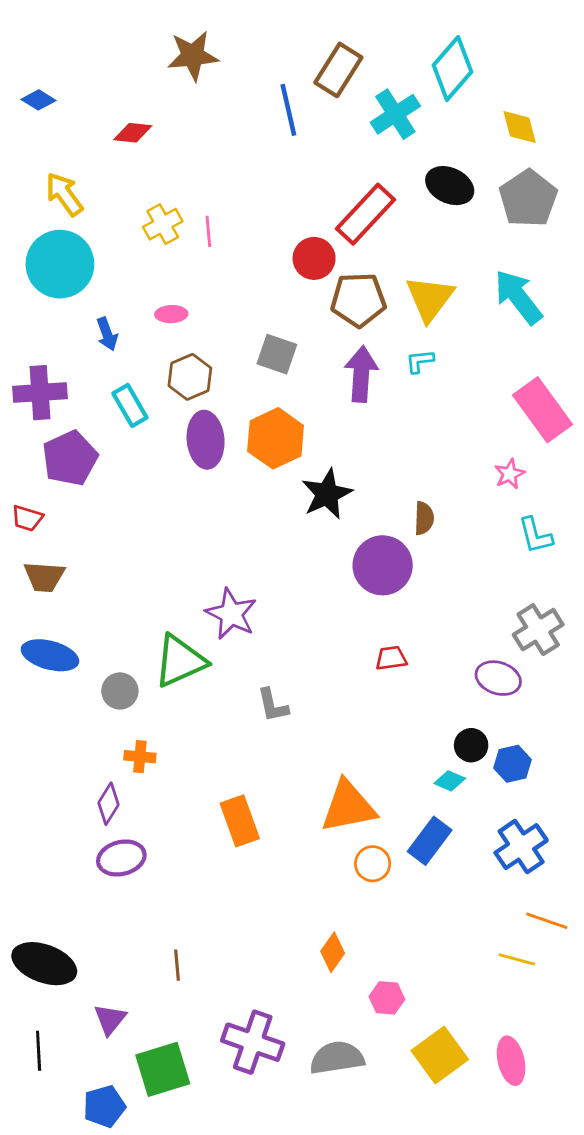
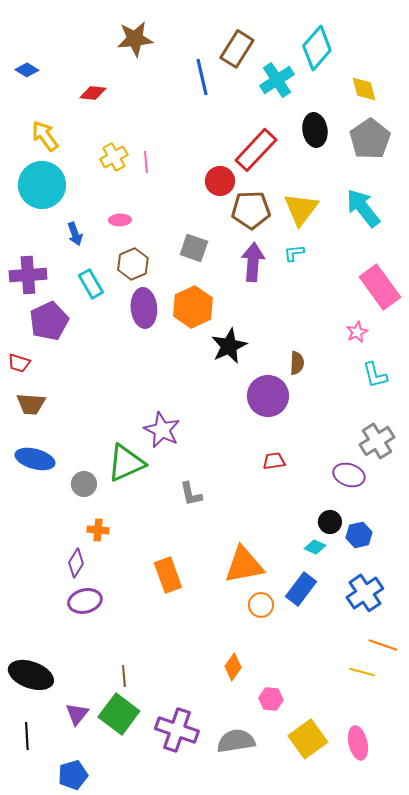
black ellipse: (450, 186) -> (315, 130), turned 56
green square: (163, 1069) -> (119, 714), moved, turned -36

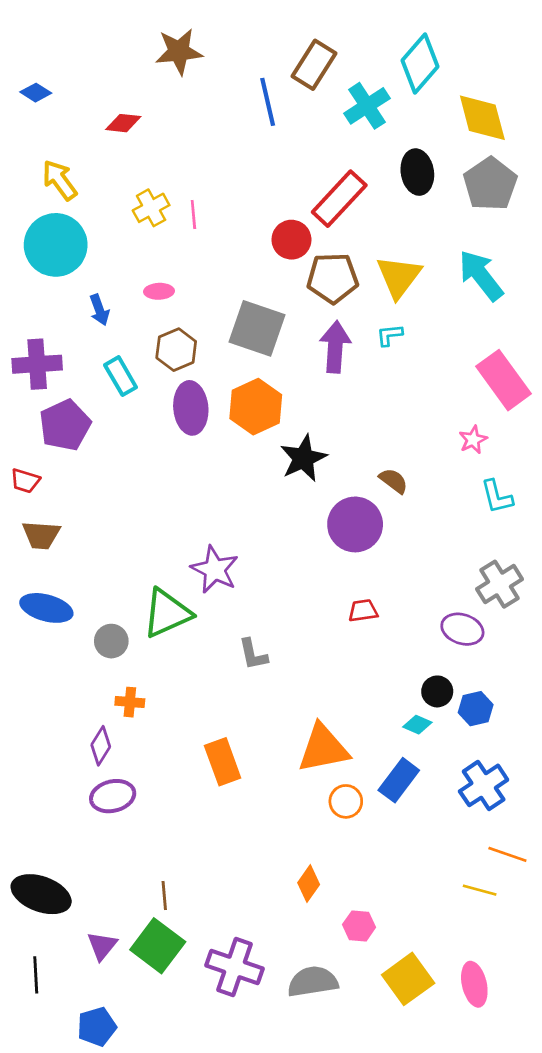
yellow diamond: (364, 89) -> (482, 118), size x1.5
gray square: (194, 248) -> (257, 328), size x1.5
brown semicircle: (297, 363) -> (394, 481), turned -55

